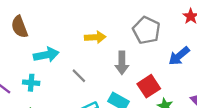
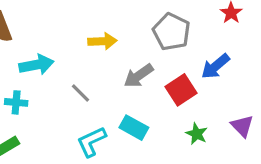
gray arrow: (122, 63) -> (139, 76), turned 55
red square: (149, 86) -> (181, 90), moved

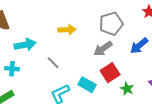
gray pentagon: (172, 32) -> (111, 24), turned 30
gray arrow: (139, 76) -> (103, 49), moved
red square: (181, 90) -> (110, 73), moved

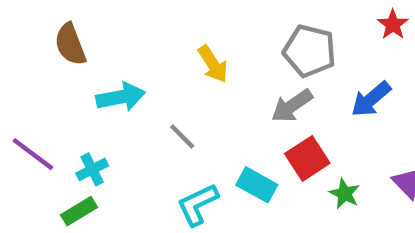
gray pentagon: (111, 24) -> (309, 51), turned 30
yellow arrow: (67, 30) -> (213, 64), turned 60
cyan cross: (12, 69) -> (92, 169), moved, turned -32

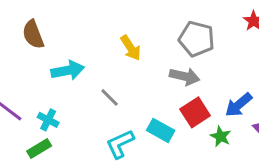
blue arrow: (371, 99) -> (239, 105), moved
gray arrow: (292, 106) -> (185, 76), turned -132
cyan cross: (92, 169) -> (48, 120), turned -36

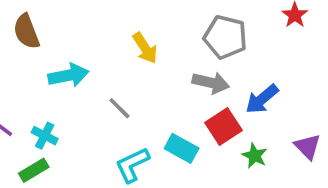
blue arrow: (239, 105) -> (262, 99), moved

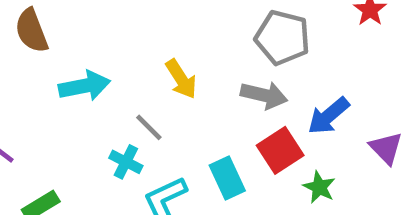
yellow arrow: (145, 48) -> (181, 79), moved
cyan cross: (45, 136) -> (126, 162), moved
purple triangle: (308, 147) -> (386, 148), moved
cyan rectangle: (182, 148) -> (227, 178), turned 36

